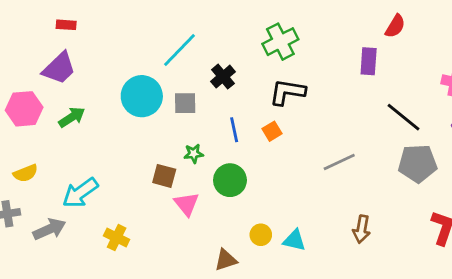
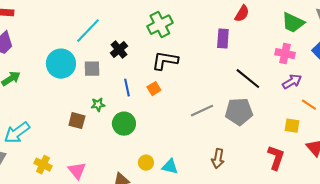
gray pentagon: (418, 163) -> (239, 112), moved
pink triangle: (187, 204) -> (77, 171), moved

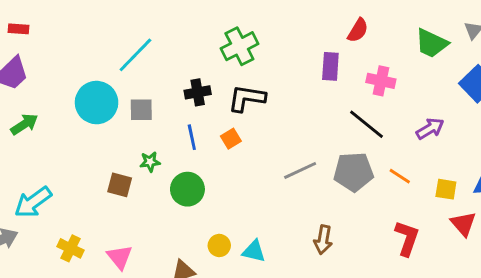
black cross: (119, 50) -> (198, 92), moved, turned 30
pink cross: (285, 54) -> (381, 81), moved
orange line: (309, 105) -> (400, 176), moved
yellow square: (292, 126) -> (446, 189), moved

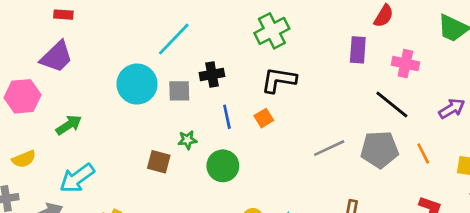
black cross: (198, 92) -> (212, 74), moved
green arrow: (24, 124) -> (69, 125), moved
orange line: (400, 176) -> (423, 154), turned 30

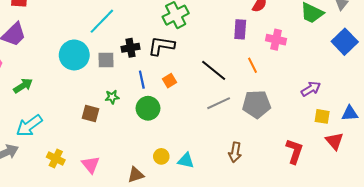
black L-shape: (279, 80) -> (161, 46), moved
black line: (392, 104) -> (214, 70), moved
purple arrow: (452, 109) -> (311, 89), moved
orange line: (423, 154) -> (252, 65), moved
green circle: (223, 166) -> (148, 108), moved

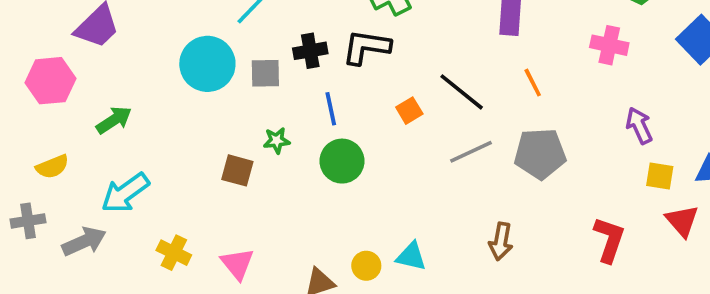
pink cross: (276, 40) -> (609, 45), moved
orange square: (169, 81) -> (409, 111), moved
purple arrow: (311, 89) -> (639, 126), turned -84
yellow circle: (161, 156) -> (366, 266), moved

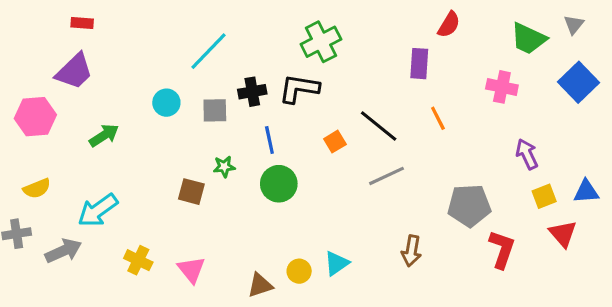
cyan circle: (207, 64) -> (166, 103), size x0.6
green arrow: (114, 120) -> (104, 135), moved
gray pentagon: (540, 154) -> (469, 206), moved
yellow square: (660, 176) -> (544, 196), turned -30
cyan triangle: (411, 256) -> (337, 263), turned -48

